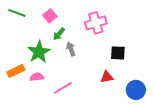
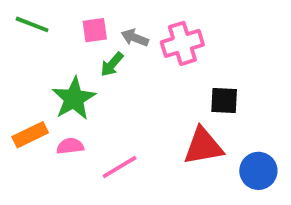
pink square: (50, 16) -> (95, 30), turned 32
gray arrow: (71, 49) -> (135, 38), moved, turned -48
red triangle: (107, 77) -> (203, 146), size x1.6

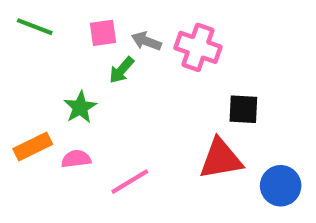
pink cross: (182, 43) -> (198, 47), turned 36
green star: (74, 99) -> (80, 107), size x0.7

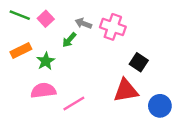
pink square: (103, 33) -> (46, 19), moved, turned -35
black square: (243, 109) -> (139, 62), turned 30
orange rectangle: (33, 146) -> (21, 50), moved
pink semicircle: (76, 159) -> (43, 91), size x1.5

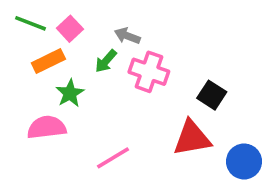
pink cross: (113, 27) -> (149, 72), moved
orange rectangle: (21, 50) -> (48, 61), moved
pink semicircle: (43, 91) -> (47, 127), moved

